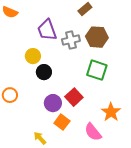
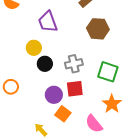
gray cross: (71, 40) -> (74, 64), moved
green square: (97, 70) -> (108, 72), moved
red square: (74, 97) -> (75, 89), turned 36

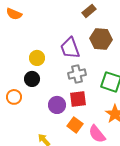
purple trapezoid: (48, 22) -> (70, 48), moved
black circle: (45, 64) -> (32, 79), moved
orange square: (63, 114) -> (75, 125), moved

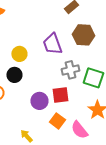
gray cross: (77, 74) -> (70, 70), moved

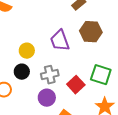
gray cross: (70, 70) -> (50, 75), moved
red square: (60, 95) -> (76, 85), moved, turned -36

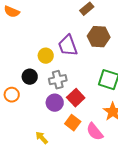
yellow circle: (27, 51) -> (46, 56), moved
red square: (76, 85) -> (76, 98), moved

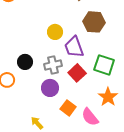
purple trapezoid: (68, 46) -> (74, 47), moved
yellow circle: (46, 56) -> (55, 32), moved
red square: (76, 98) -> (77, 73), moved

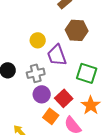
red square: (77, 73) -> (64, 98), moved
purple circle: (50, 88) -> (42, 94), moved

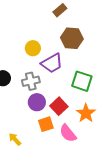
purple trapezoid: (57, 55) -> (52, 63), turned -100
orange square: (51, 116) -> (46, 124), turned 35

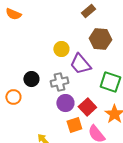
purple trapezoid: (52, 63) -> (80, 64), turned 80

